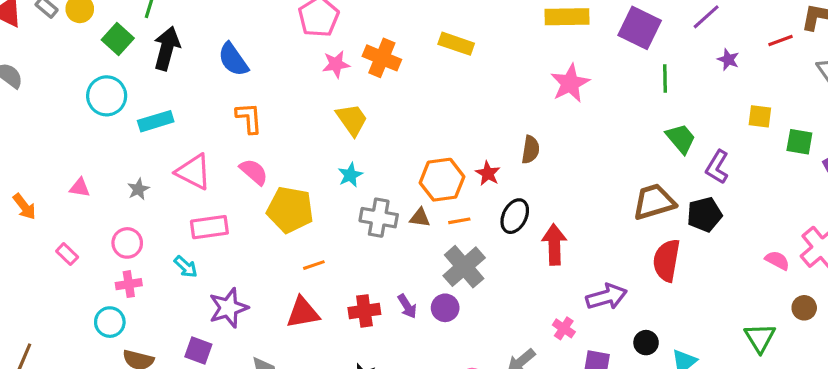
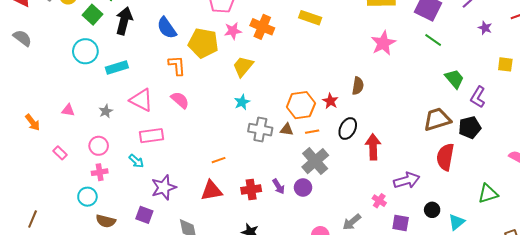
green line: (665, 78) -> (433, 40), moved, turned -54
yellow trapezoid: (352, 120) -> (243, 66), turned -105
yellow pentagon: (290, 210) -> (203, 43), moved
green triangle: (760, 338) -> (488, 194), moved, turned 45

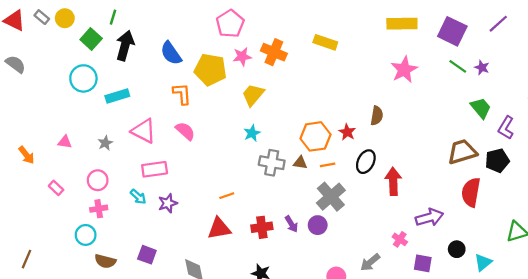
purple star: (485, 28) -> (482, 67), moved
purple star: (164, 187) -> (168, 203), moved, size x0.7

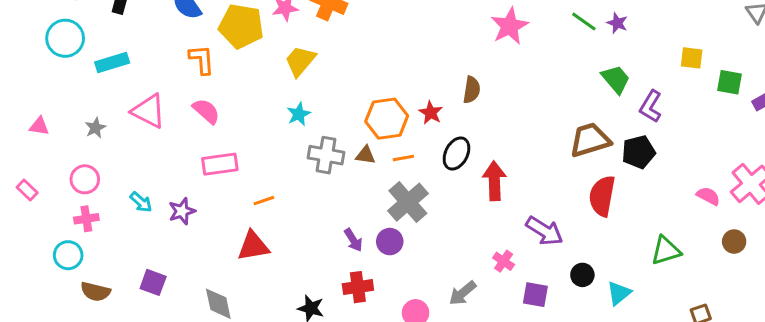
pink rectangle: (155, 169) -> (220, 164), moved
purple arrow: (429, 217) -> (544, 231), turned 48
red cross: (262, 227) -> (358, 287), moved

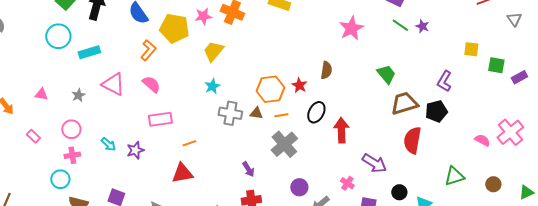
orange L-shape: (202, 59) -> (148, 50), turned 45
green trapezoid: (616, 79) -> (386, 74), moved
purple circle: (390, 242) -> (299, 187), moved
brown circle: (734, 242) -> (493, 184), moved

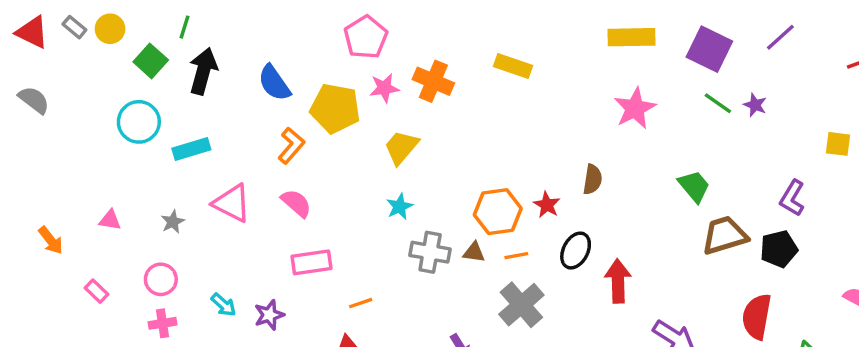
red semicircle: (412, 140) -> (757, 317), moved

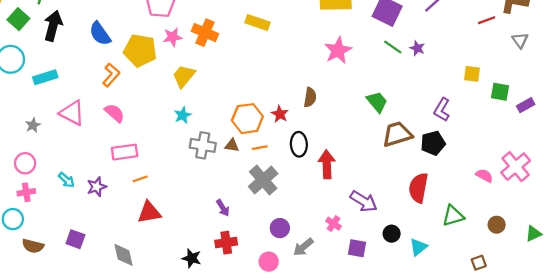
black ellipse: (576, 251) -> (299, 144), turned -30
orange line: (361, 303) -> (140, 179), moved

